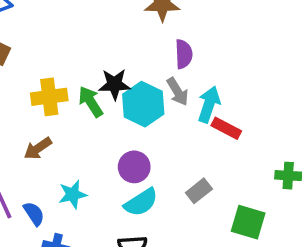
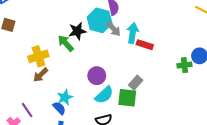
yellow cross: (49, 97) -> (38, 56), moved
cyan hexagon: (143, 104) -> (100, 20), moved
blue semicircle: (34, 214) -> (59, 108), moved
green square: (248, 222) -> (127, 98), moved

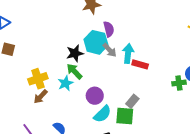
green arrow: (66, 43) -> (74, 71), moved
cyan star: (65, 97) -> (65, 83), moved

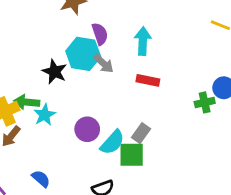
black star: (75, 53) -> (55, 72), turned -30
cyan arrow: (128, 53) -> (143, 41), moved
green arrow: (74, 71) -> (27, 102), moved, turned -36
cyan semicircle: (102, 114) -> (112, 142), moved

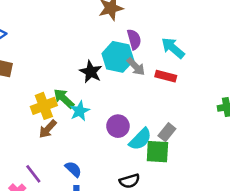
cyan arrow: (143, 41) -> (173, 48), turned -55
red rectangle: (148, 80) -> (166, 76), moved
green arrow: (27, 102) -> (64, 98), turned 35

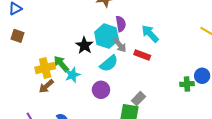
cyan semicircle: (140, 139) -> (109, 63), moved

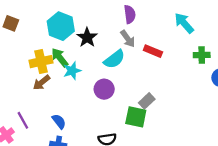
cyan arrow: (150, 34) -> (184, 23), moved
cyan hexagon: (107, 36) -> (61, 26), moved
green cross: (187, 84) -> (202, 55), moved

